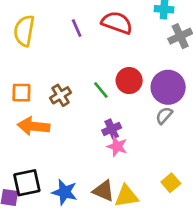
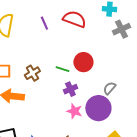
purple circle: (168, 87) -> (98, 108), moved
green line: (101, 90) -> (62, 69), turned -32
purple cross: (112, 129) -> (70, 89), moved

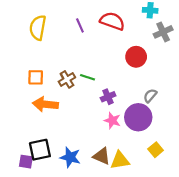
red circle: (83, 62) -> (136, 57), moved
green line: (62, 69) -> (87, 77), moved

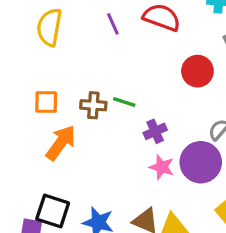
brown cross: (67, 79) -> (93, 105), turned 35
orange arrow: (45, 104) -> (61, 143), turned 120
black square: (40, 150) -> (53, 211), turned 30

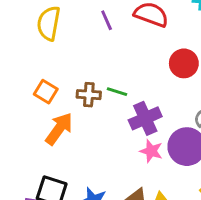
orange square: (46, 102) -> (46, 92), turned 30
purple cross: (155, 131) -> (145, 118), size x1.5

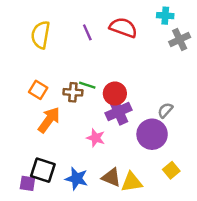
red circle: (184, 63) -> (115, 93), moved
green line: (117, 92) -> (87, 85), moved
pink star: (151, 151) -> (96, 138), moved

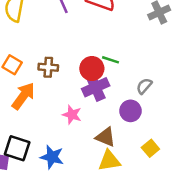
green line: (87, 85) -> (111, 60), moved
purple circle: (152, 134) -> (130, 111), size x0.7
brown triangle: (111, 177) -> (106, 137), moved

